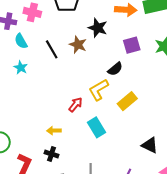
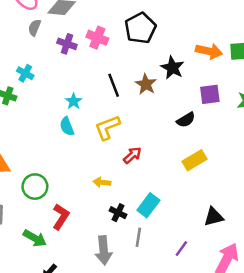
cyan semicircle: (21, 41) -> (67, 126), moved
yellow L-shape: (98, 90) -> (107, 128), moved
cyan rectangle: (96, 127) -> (148, 205), moved, turned 60
black triangle: (150, 145) -> (214, 217), turned -48
black cross: (52, 154) -> (118, 213), moved

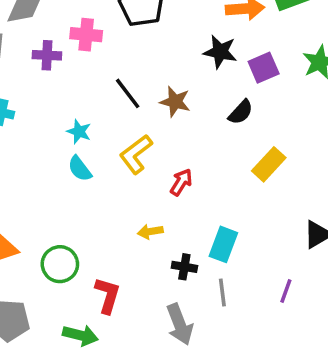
black star: (172, 68) -> (220, 52), moved
brown star: (146, 84) -> (175, 102), moved

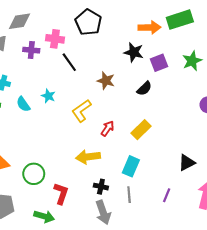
black line: (128, 93) -> (69, 62), moved
yellow rectangle: (269, 164) -> (141, 130), moved
cyan semicircle: (80, 169) -> (23, 104), moved
yellow arrow: (150, 232) -> (88, 157), size x1.6
black cross: (184, 267) -> (101, 187), moved

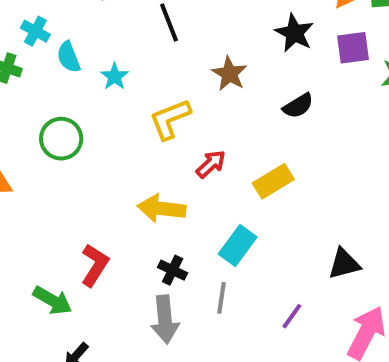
purple square: (159, 63) -> (353, 48), moved
cyan semicircle: (23, 104) -> (69, 57), moved
green circle: (34, 174) -> (61, 139), moved

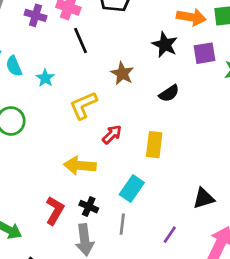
yellow rectangle: (273, 181) -> (154, 145), turned -50
red L-shape: (95, 265) -> (55, 211), moved

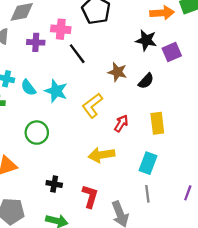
purple square: (205, 53) -> (172, 52), moved
cyan star: (45, 78) -> (56, 91), size x1.5
black semicircle: (169, 93) -> (146, 81), moved
black cross: (89, 207) -> (54, 184), moved

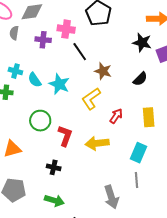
brown star: (117, 72) -> (103, 71), moved
red L-shape: (90, 196) -> (65, 136), moved

